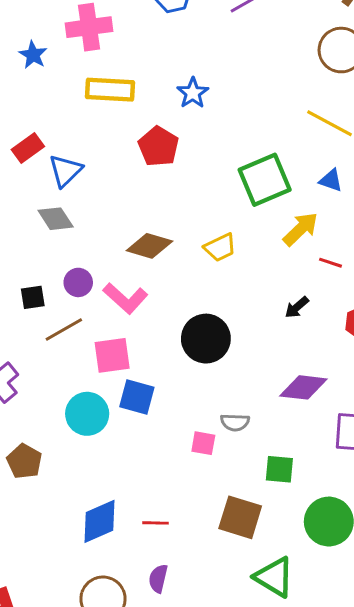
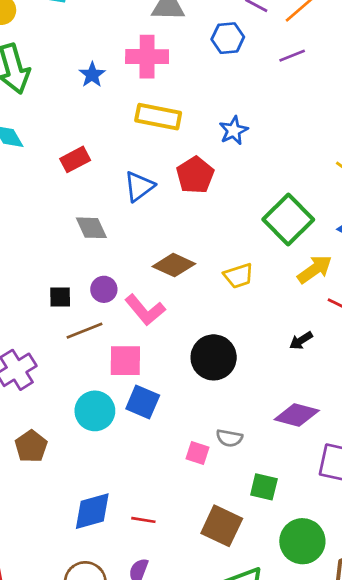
blue triangle: (65, 171) -> (139, 186), moved
green square: (265, 180) -> (288, 219), turned -30

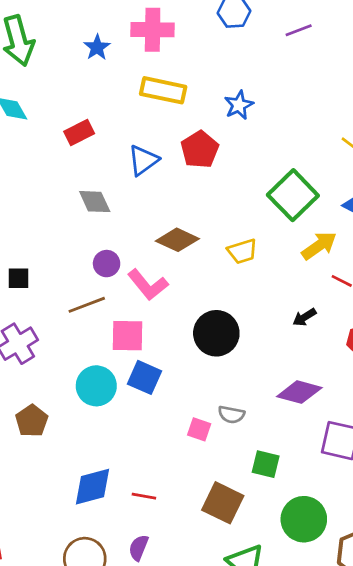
black square: (60, 297) -> (18, 278), moved

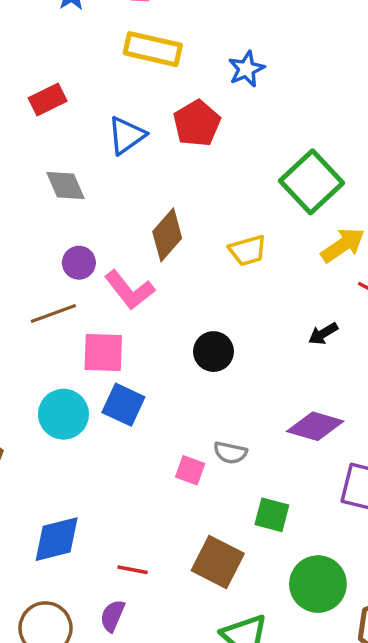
brown diamond: (177, 240) -> (167, 235), turned -75
black circle: (216, 333) -> (213, 352), size x0.7
red line: (144, 496) -> (133, 570), moved

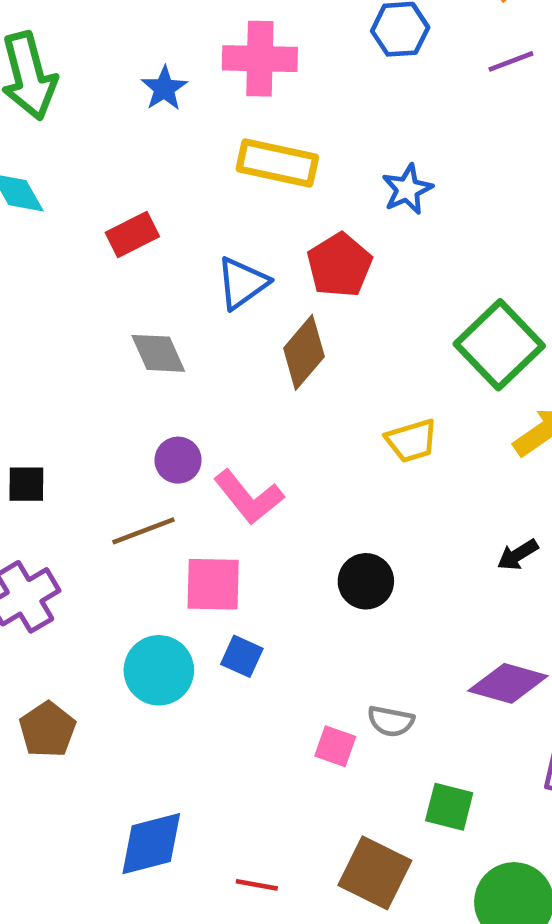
brown diamond: (167, 235) -> (304, 352), moved
blue square: (123, 405) -> (242, 656), size x0.7

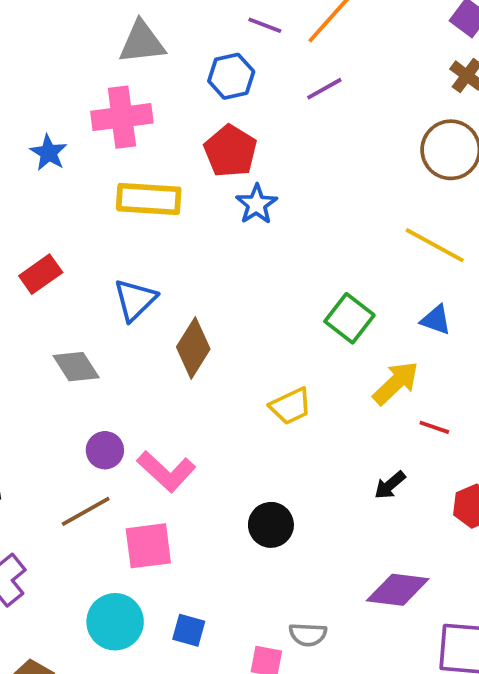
red pentagon: (340, 265) -> (230, 151), moved
green square: (499, 345) -> (349, 318), size x0.7
blue square: (242, 656) -> (189, 630), moved

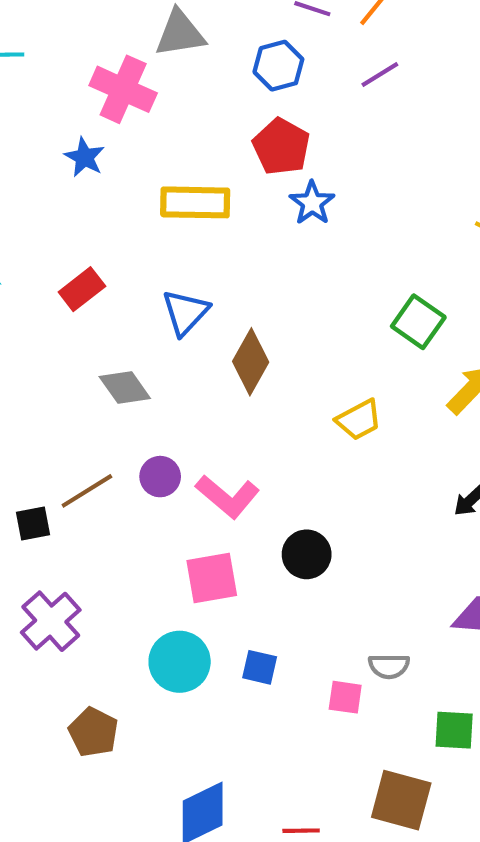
pink cross: (122, 117) -> (123, 89), moved, turned 34
brown line: (86, 511) -> (87, 491), moved
black circle: (271, 525) -> (307, 554), moved

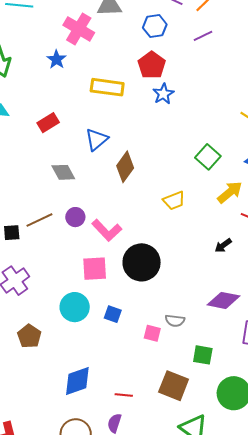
black circle: (307, 554) -> (142, 262), size x1.6

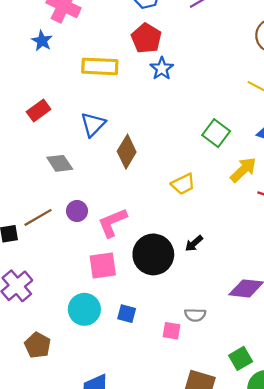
pink L-shape: (107, 230) -> (112, 223), turned 116
black arrow: (223, 245) -> (194, 243), moved
green square: (203, 355) -> (241, 358), moved, turned -35

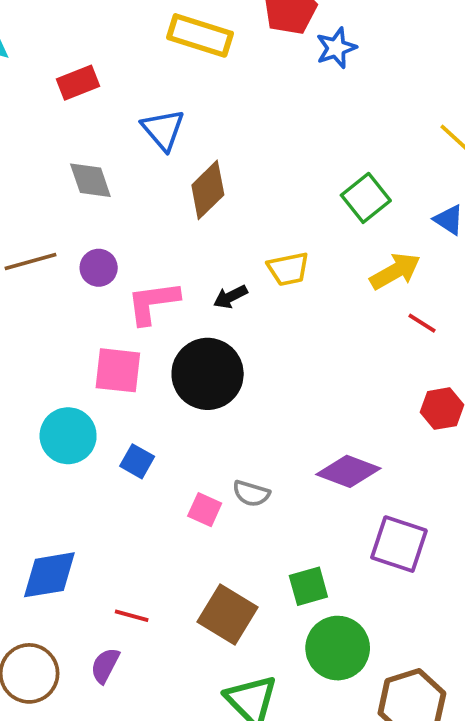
blue star: (162, 69) -> (336, 48), moved
blue triangle: (93, 124) -> (163, 130), turned -40
black arrow: (194, 243) -> (230, 297), moved

